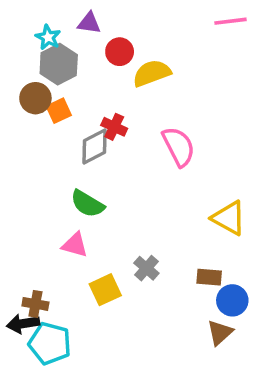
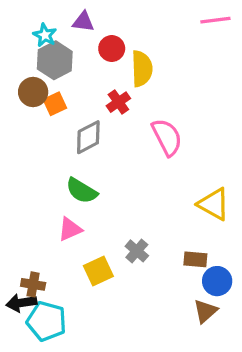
yellow semicircle: (152, 73) -> (142, 69), turned 108
red cross: (114, 127) -> (118, 102), moved, turned 30
pink triangle: (75, 245) -> (70, 229), turned -40

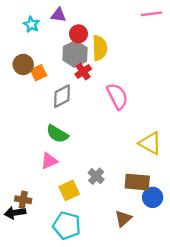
gray hexagon: (55, 60) -> (75, 54), moved
brown rectangle: (195, 259) -> (137, 182), size x1.5
brown triangle: (205, 311) -> (123, 219), moved
cyan pentagon: (46, 321) -> (67, 226), moved

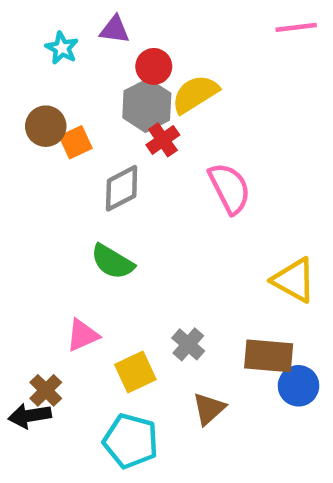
yellow semicircle: (100, 48) -> (195, 94), turned -120
pink triangle: (49, 161) -> (83, 335), moved
brown cross: (23, 200) -> (46, 390), turned 35
brown triangle: (123, 219) -> (209, 409), moved

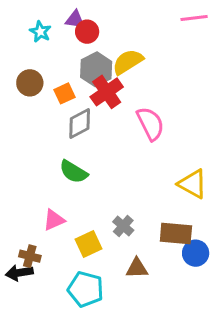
red circle: (154, 66) -> (87, 32), moved
red cross: (163, 140) -> (107, 92), size x1.5
orange square: (76, 142) -> (64, 93), moved
brown cross: (46, 390) -> (30, 256), turned -30
brown triangle: (209, 409) -> (137, 268), turned 40

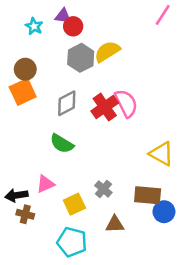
pink line: (194, 18) -> (163, 15), turned -50
red cross: (107, 92) -> (105, 107), moved
orange square: (64, 93) -> (23, 92), moved, size x1.5
black arrow: (19, 273) -> (16, 195), moved

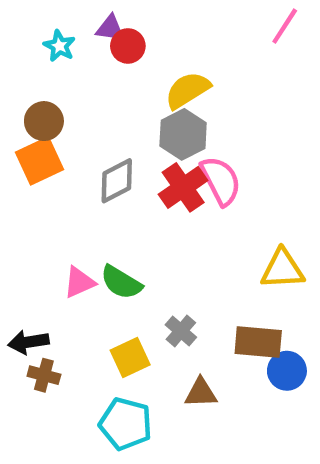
gray hexagon: (81, 58) -> (183, 134), moved
green semicircle: (62, 144) -> (121, 282), moved
yellow triangle: (161, 154) -> (283, 269), turned -32
pink triangle: (45, 184) -> (79, 282), moved

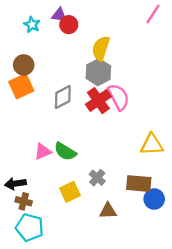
yellow semicircle: (188, 90) -> (101, 48), turned -40
cyan pentagon: (126, 424) -> (30, 227), moved

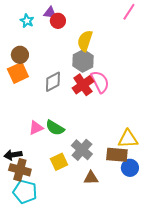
yellow triangle: (152, 144) -> (128, 139), moved
gray cross: (97, 178) -> (82, 150), size x1.5
brown cross: (24, 201) -> (20, 170), size x1.5

